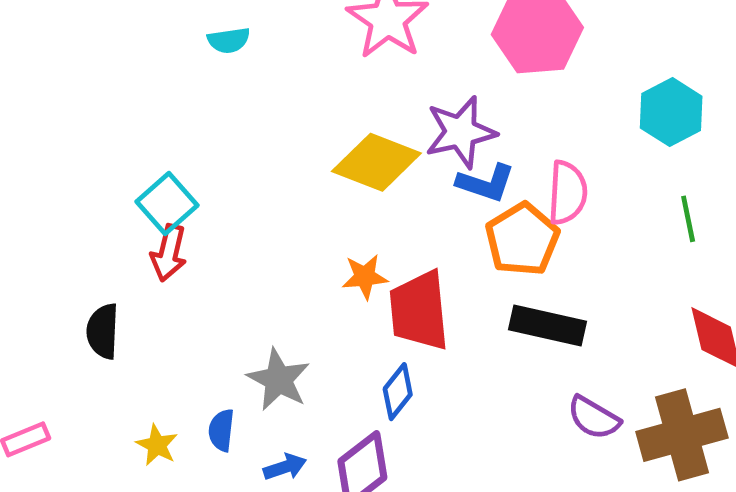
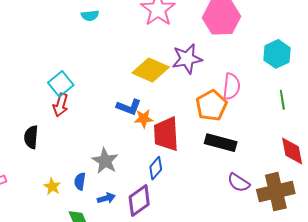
blue L-shape: (486, 183) -> (129, 107), moved

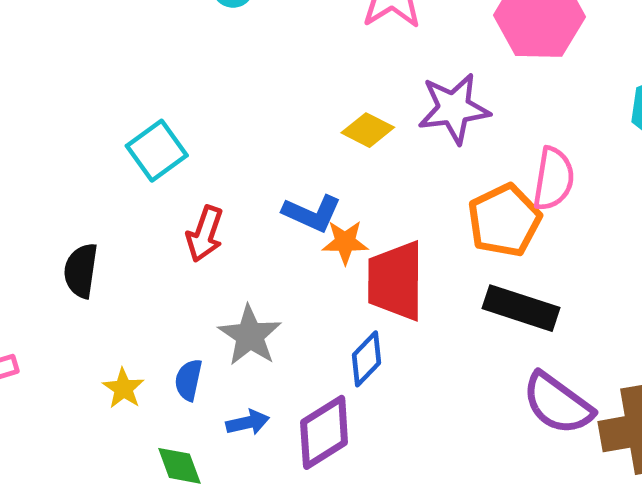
yellow diamond: (151, 70) -> (368, 130), size x0.6
red arrow: (61, 105) -> (205, 234), moved
purple semicircle: (239, 183) -> (558, 404), size x1.4

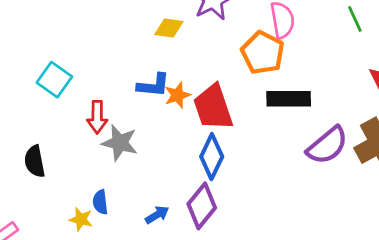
gray star: (250, 335) -> (120, 143), moved
blue diamond: (367, 359) -> (212, 157), size x1.4
blue semicircle: (188, 380) -> (100, 202), moved
purple semicircle: (558, 404) -> (327, 145), turned -57

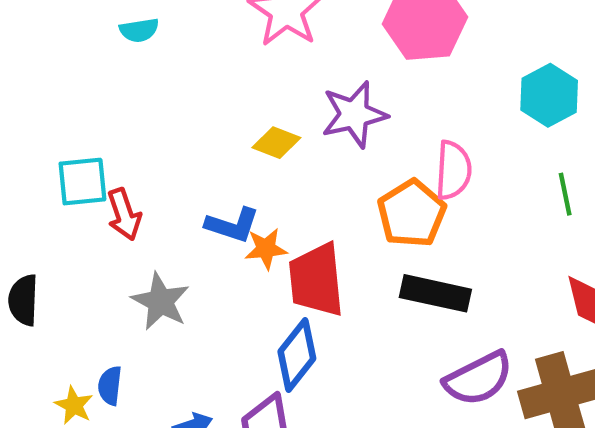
cyan square: (54, 80) -> (82, 182), turned 36
red arrow: (97, 117) -> (124, 214), moved, turned -32

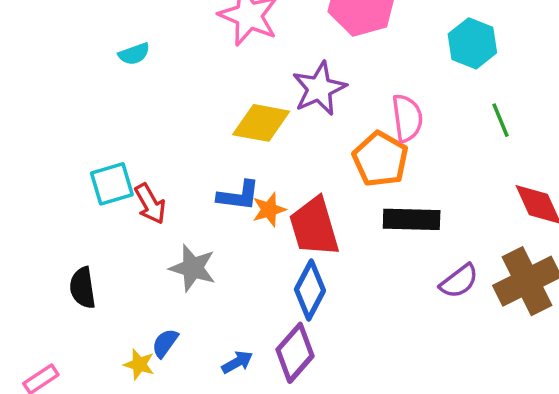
yellow diamond: (276, 143) -> (261, 123), size x1.5
purple semicircle: (478, 379) -> (459, 281), size x0.7
blue semicircle: (110, 386) -> (165, 343), turned 40

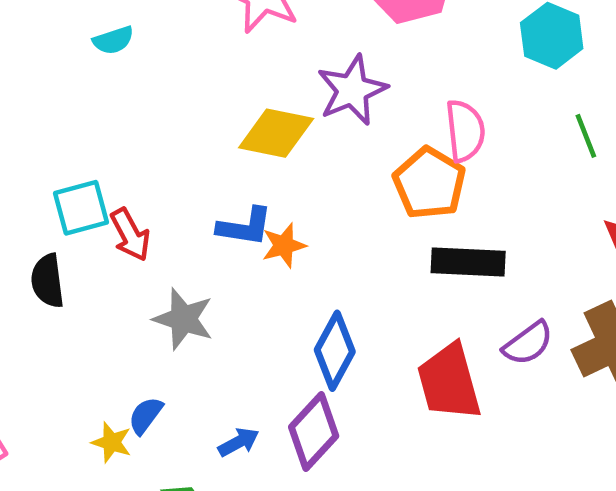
red trapezoid: (314, 227) -> (449, 382), moved
black semicircle: (83, 288) -> (48, 281), moved

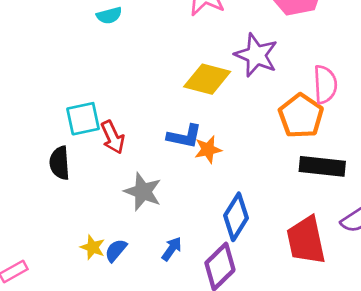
purple star: (352, 90) -> (256, 55), turned -30
yellow star: (112, 442) -> (93, 247), moved
blue arrow: (239, 442) -> (172, 249), moved, turned -30

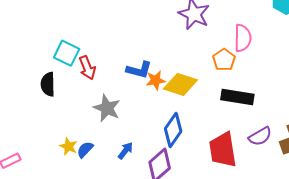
yellow diamond: (207, 79) -> (180, 84), moved
orange pentagon: (301, 116) -> (224, 60), size x0.7
cyan square: (83, 119) -> (67, 53), turned 35

